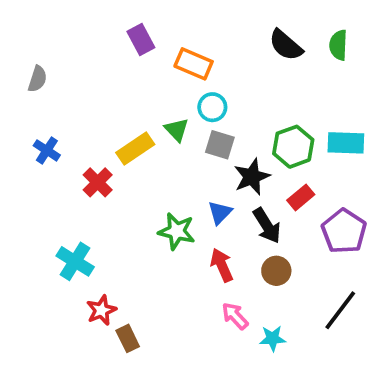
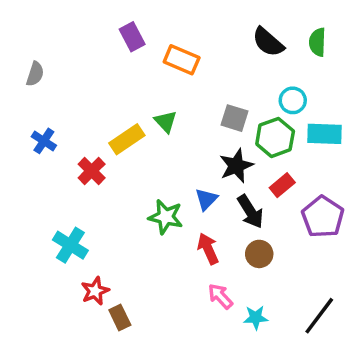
cyan circle: (212, 107) -> (293, 100), moved
gray square: (220, 145) -> (235, 118), moved
black line: (340, 310) -> (319, 316), moved

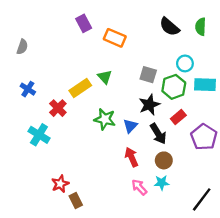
green star: (166, 217) -> (105, 119), moved
cyan cross: (70, 245) -> (39, 135), moved
cyan star: (256, 317) -> (162, 183), moved

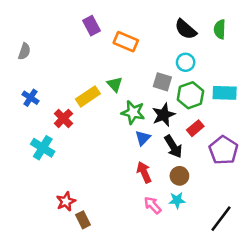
cyan circle: (185, 63) -> (186, 62), moved
green star: (105, 119) -> (133, 112), moved

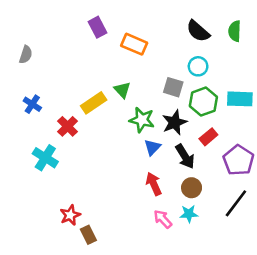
black line: (221, 219) -> (236, 203), moved

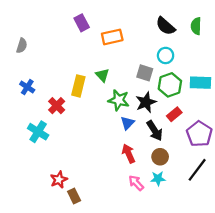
orange rectangle: (134, 44) -> (112, 37), turned -36
yellow rectangle: (94, 103) -> (78, 86), turned -42

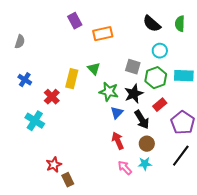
cyan circle: (166, 55) -> (160, 51), moved

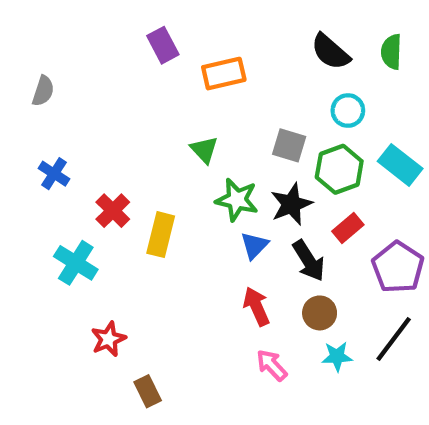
cyan rectangle: (184, 76) -> (400, 165), turned 36
yellow rectangle: (72, 79) -> (161, 235), moved
cyan star: (145, 164) -> (337, 356), moved
red star: (54, 165) -> (108, 339), moved

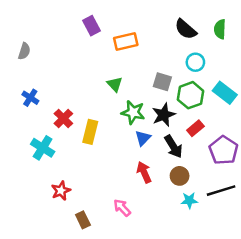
black line: (394, 339) -> (221, 191), turned 36
pink arrow: (272, 365) -> (122, 208), moved

